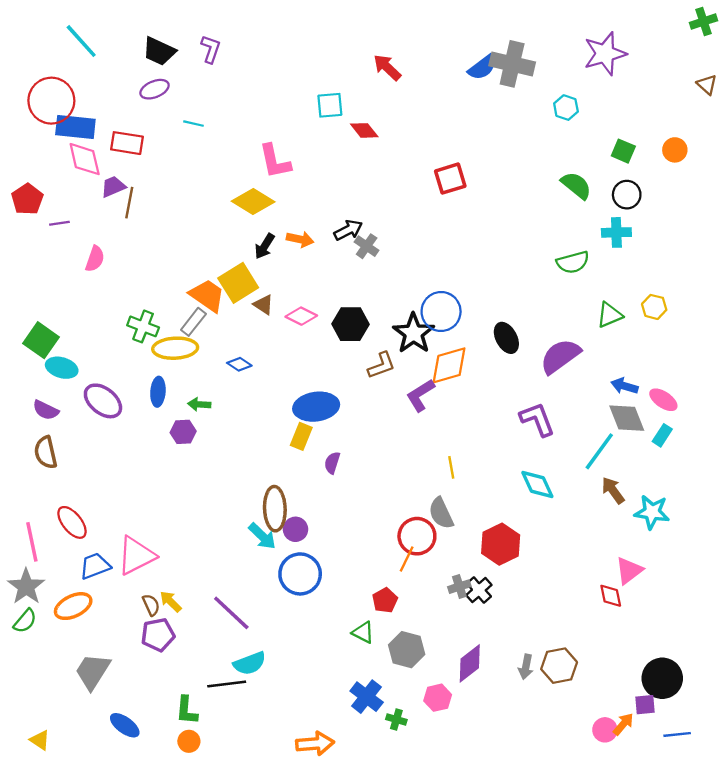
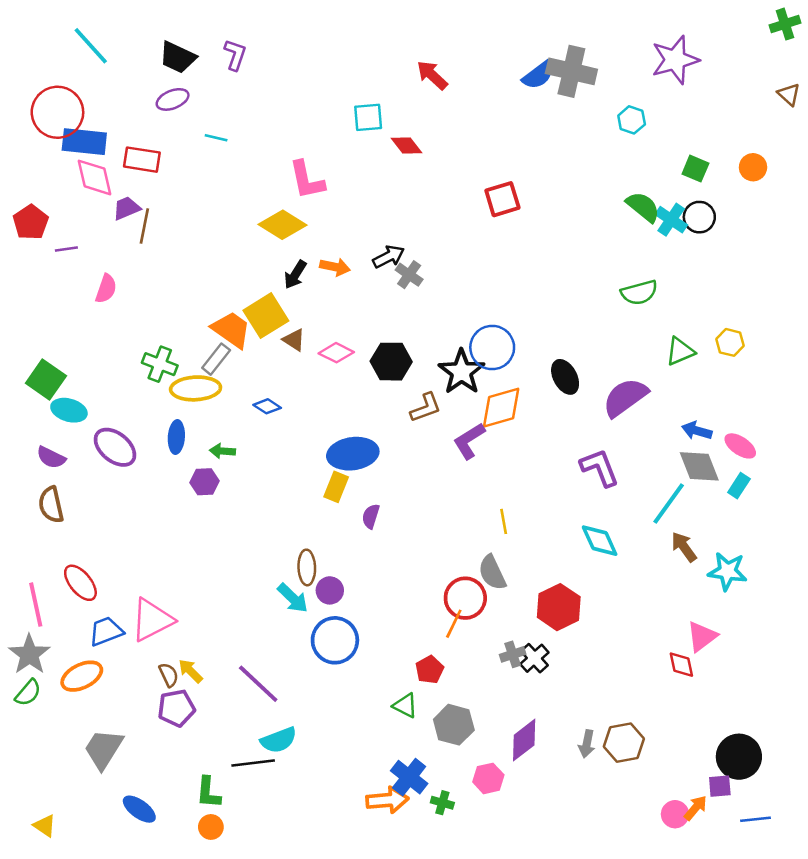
cyan cross: (616, 232) -> (671, 220), moved, turned 36
brown ellipse: (275, 509) -> (307, 567), size x0.7
orange arrow: (315, 744) -> (387, 800), moved

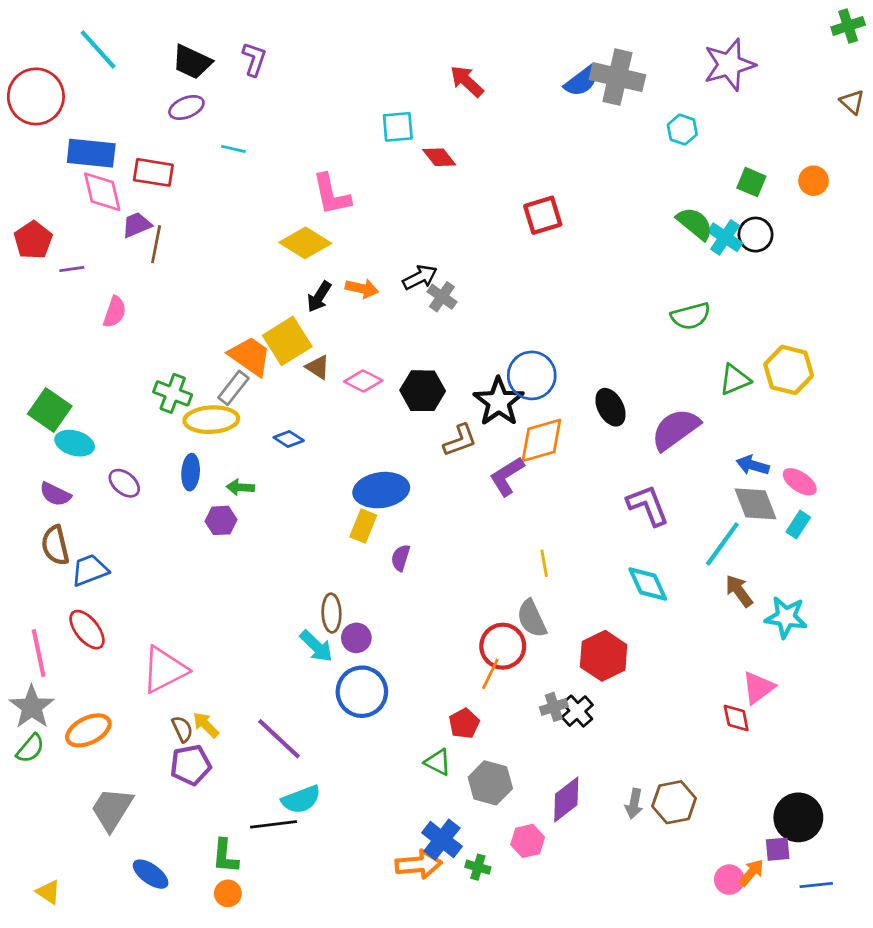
red circle: (57, 112) -> (36, 96), moved
yellow hexagon: (730, 342) -> (789, 370), size x1.6
purple ellipse: (115, 447) -> (124, 483), size x0.7
blue trapezoid: (106, 631) -> (90, 570), moved

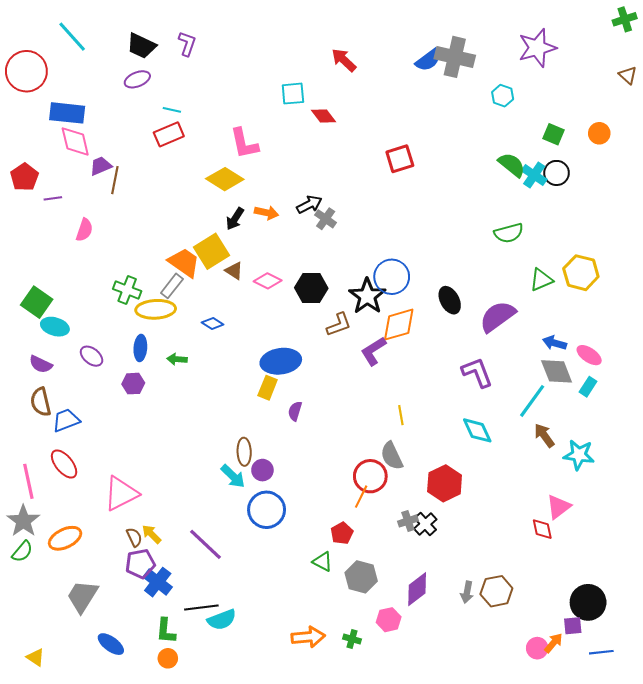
red rectangle: (153, 172) -> (169, 134), moved, turned -32
purple hexagon: (221, 520) -> (133, 384), moved
cyan semicircle: (301, 799) -> (222, 620), moved
blue cross: (442, 840) -> (158, 582), moved

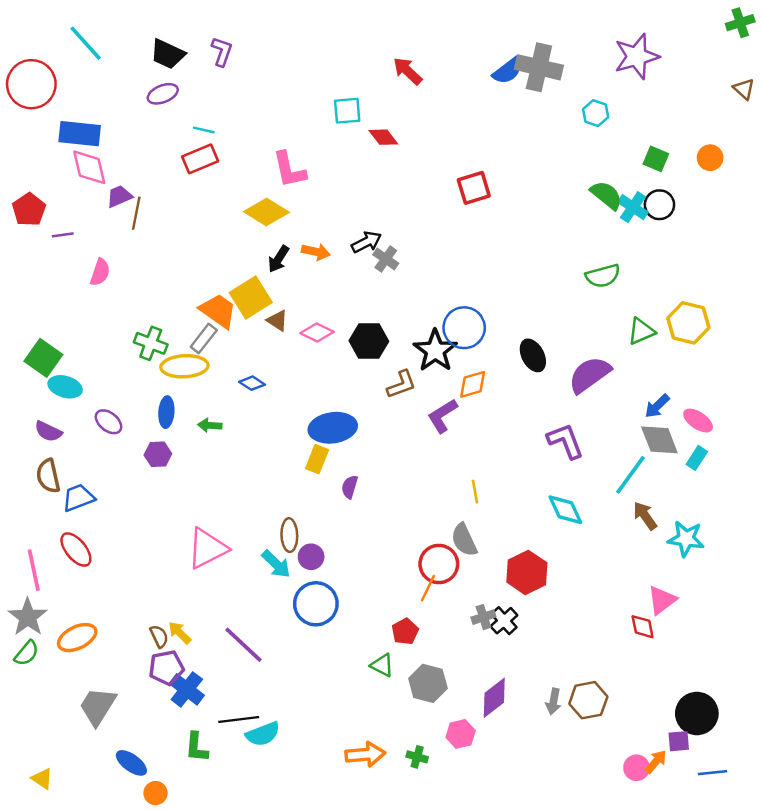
orange diamond: (399, 325) -> (473, 384), size x0.7
blue arrow: (554, 343) -> (657, 406), turned -60
pink triangle: (121, 493) -> (207, 548), moved
orange circle: (168, 658) -> (156, 793), moved

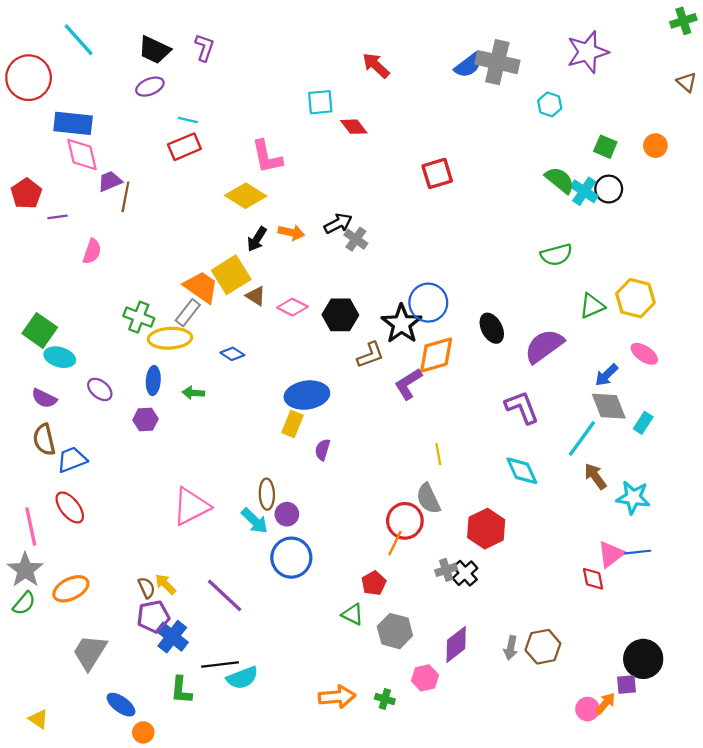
orange diamond: (473, 384) -> (436, 355), size x1.4
pink ellipse: (698, 421) -> (644, 354), moved
blue line: (713, 773) -> (638, 552), moved

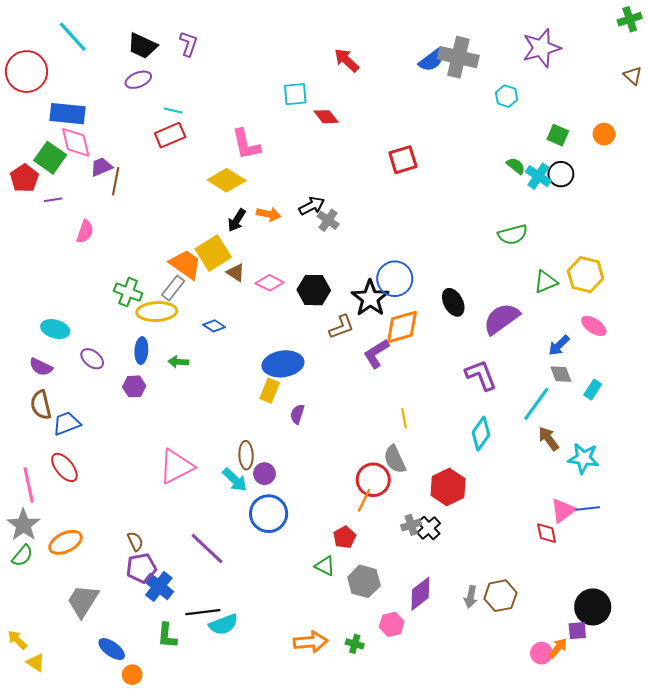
green semicircle: (560, 180) -> (516, 166), size x0.7
green square: (40, 330) -> (50, 158), moved
gray diamond: (609, 406) -> (561, 374), size x0.7
cyan diamond: (522, 471) -> (481, 434), turned 60
yellow arrow: (166, 584) -> (17, 640), moved

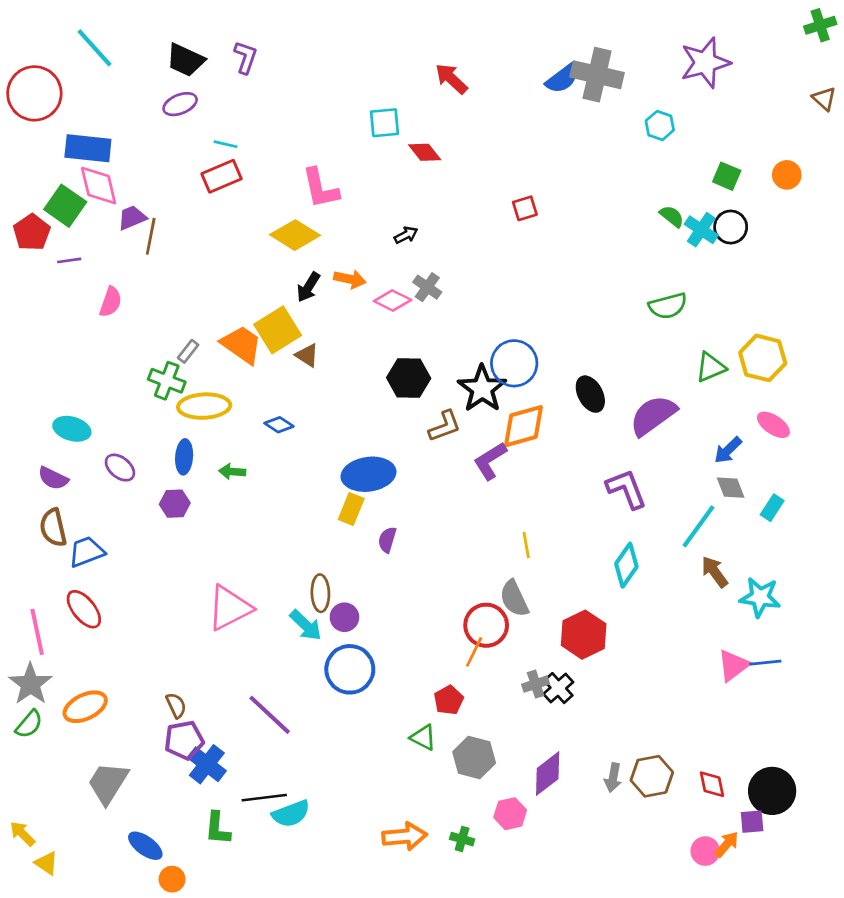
red square: (403, 160) -> (525, 208), size x0.7
black arrow: (312, 206) -> (406, 235), moved, size x0.7
pink diamond: (270, 283) -> (393, 301), moved
gray rectangle: (173, 288) -> (188, 351), moved, size x0.7
red diamond: (547, 533) -> (712, 784), moved

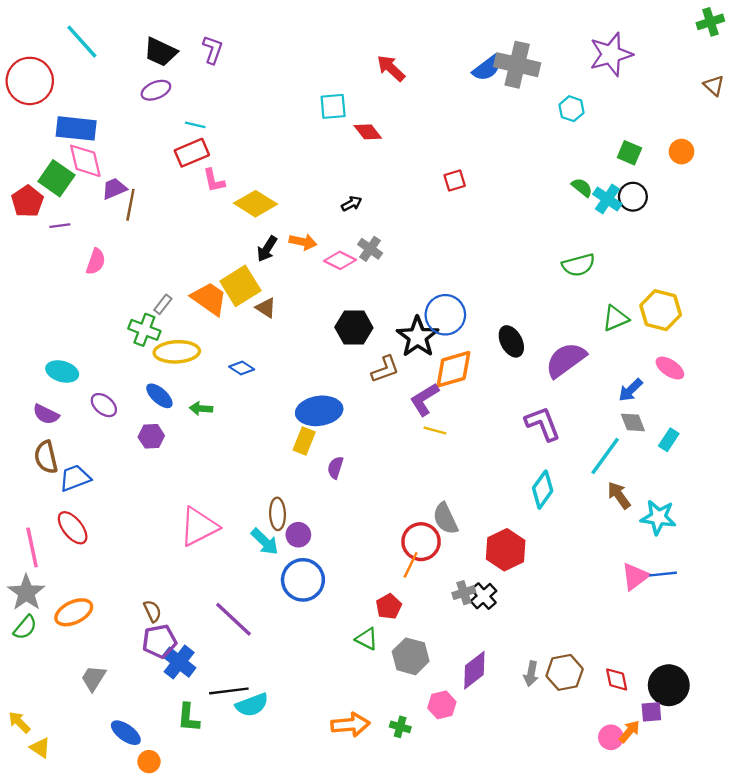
pink L-shape: (320, 188) -> (214, 180), moved, size x0.7
blue ellipse: (184, 457) -> (159, 396), turned -52
yellow line: (526, 545) -> (435, 431), moved, turned -65
gray trapezoid: (108, 783) -> (93, 678), size x0.7

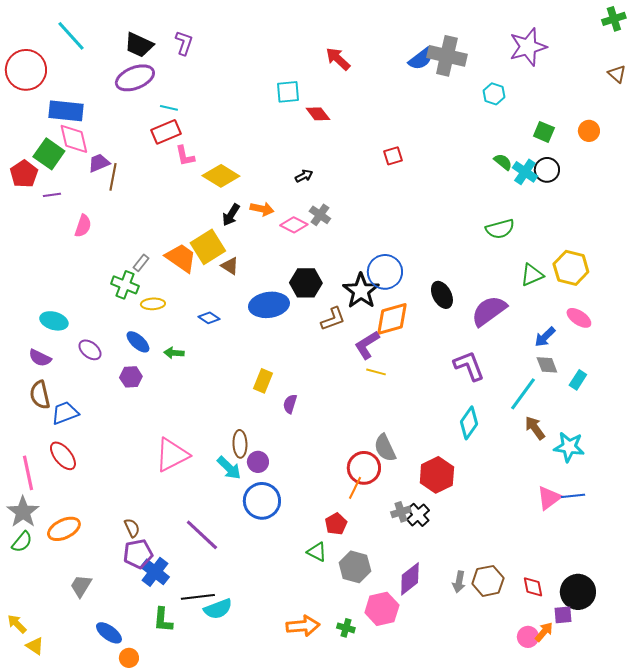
purple ellipse: (156, 90) -> (135, 78), size x1.5
yellow ellipse: (177, 352) -> (153, 304), size x0.6
blue ellipse: (319, 411) -> (269, 305), moved
pink hexagon: (442, 705) -> (382, 609), size x1.4

